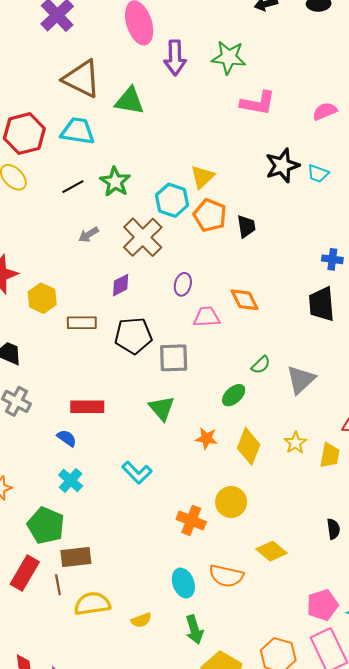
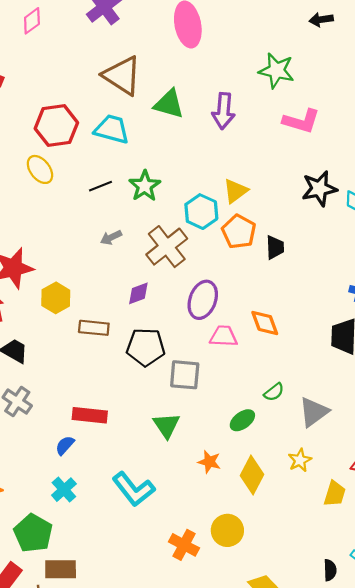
purple arrow: (175, 58) -> (223, 111), moved
purple ellipse: (183, 284) -> (203, 300), size x1.6
blue semicircle: (67, 438) -> (65, 445), turned -90
yellow star: (295, 443) -> (300, 460), moved
cyan L-shape: (137, 473) -> (133, 489), size x1.4

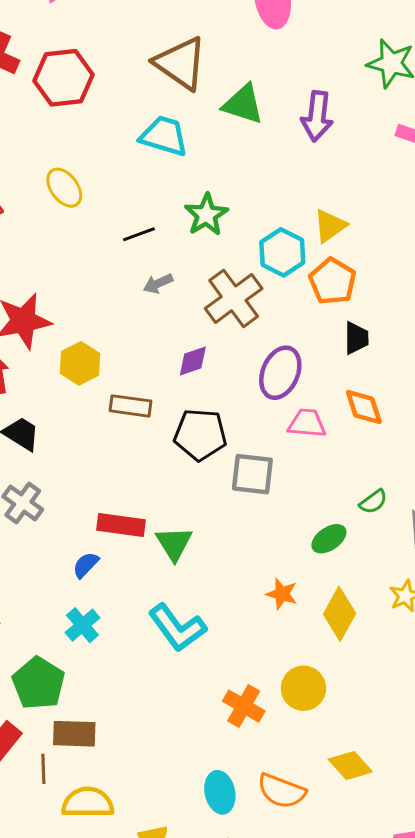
red hexagon: (56, 126) -> (63, 78), moved
black line: (101, 186) -> (139, 234), moved
black trapezoid: (275, 247) -> (356, 338), moved
green triangle: (166, 425) -> (174, 543), moved

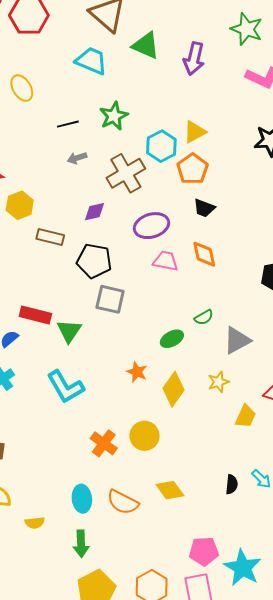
black trapezoid: (356, 338) -> (204, 208), turned 105
purple ellipse: (280, 373) -> (151, 226), turned 44
gray square: (252, 474) -> (110, 299), moved

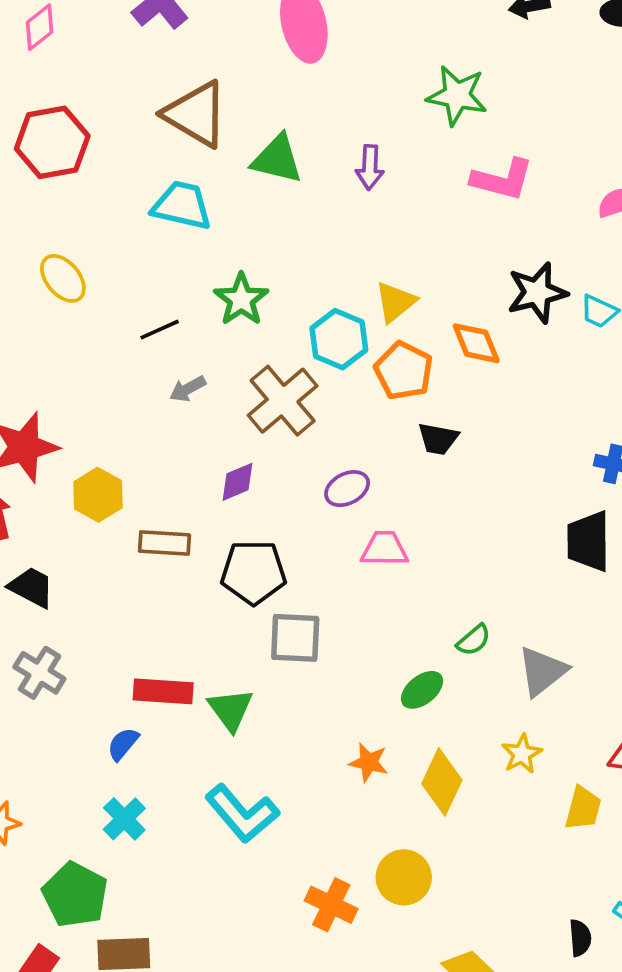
purple arrow: (194, 59) -> (370, 167), size x0.7
purple ellipse: (151, 226) -> (347, 489), size x0.7
orange diamond: (204, 254) -> (476, 343), moved

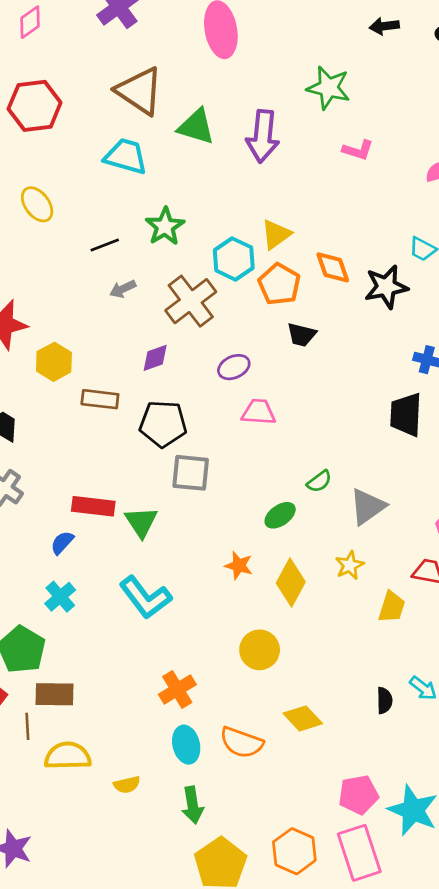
purple arrow: (370, 167) -> (263, 136), size x1.6
pink L-shape: (502, 179) -> (358, 150), size x0.7
black star: (537, 293) -> (386, 287), moved
orange cross: (331, 905) -> (177, 690), moved, turned 30

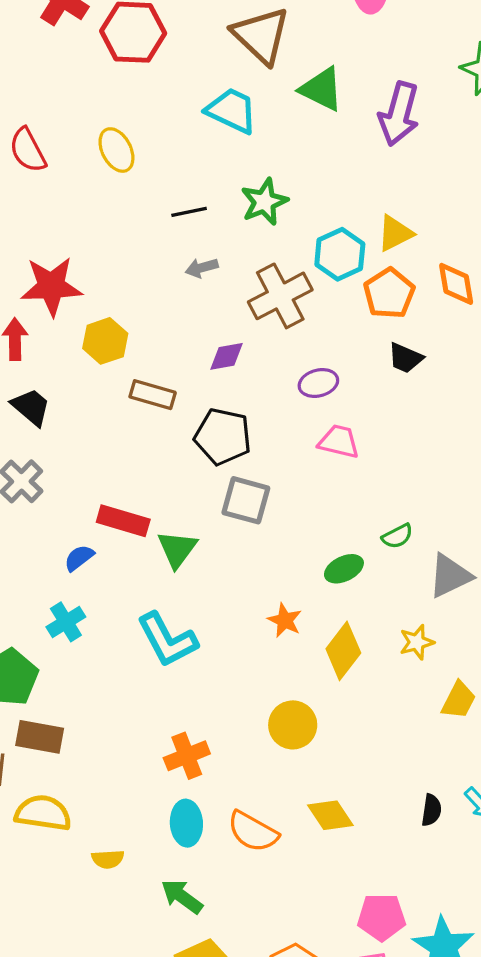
green arrow: (193, 805) -> (182, 897), turned 126

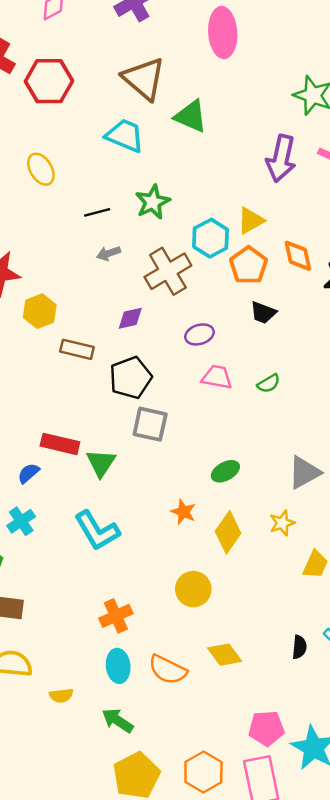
purple arrow: (399, 114) -> (281, 159), moved
black pentagon: (223, 437) -> (131, 378), turned -30
green semicircle: (397, 536) -> (269, 383), moved

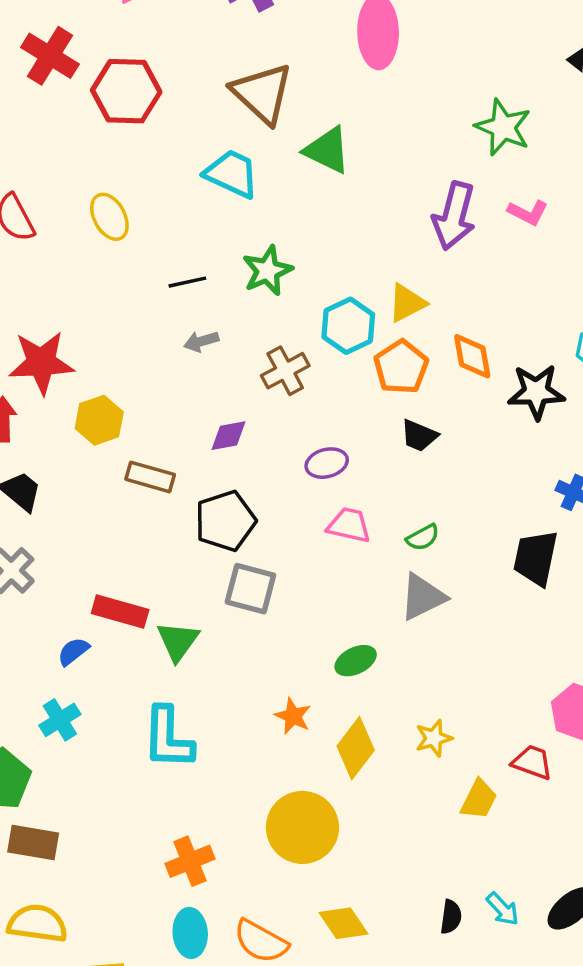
brown cross: (168, 271) -> (285, 371), size x0.7
gray triangle: (304, 472) -> (423, 597), moved
cyan L-shape: (97, 531) -> (168, 738), turned 30
yellow circle: (193, 589) -> (302, 827), size x1.4

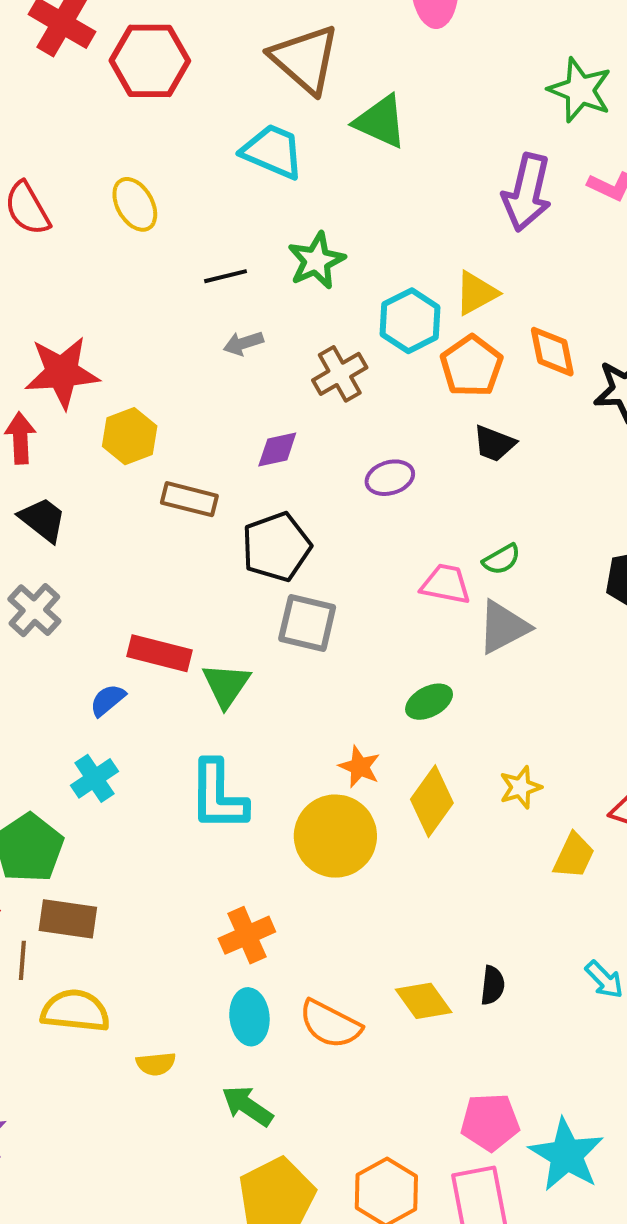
pink trapezoid: (349, 525) -> (446, 584), moved
yellow circle: (302, 827) -> (335, 836), moved
black semicircle: (451, 917) -> (493, 985), moved

